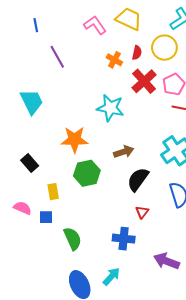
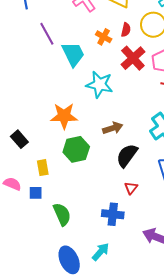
cyan trapezoid: (32, 102) -> (73, 54), moved

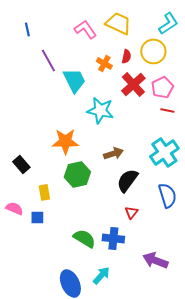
green semicircle: (62, 214) -> (84, 238), moved, turned -35

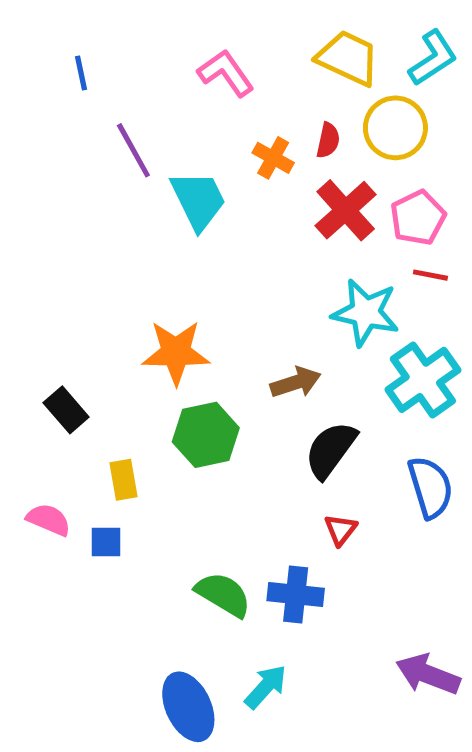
yellow trapezoid: (118, 23) -> (348, 58), moved
cyan star: (100, 110) -> (366, 313), moved
purple arrow: (155, 260) -> (428, 674), moved

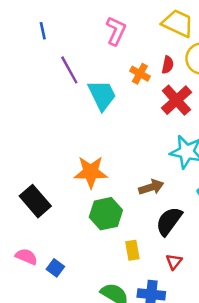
pink L-shape: (226, 73) -> (116, 31), turned 60
black rectangle: (66, 410) -> (35, 201), size x1.4
yellow rectangle: (123, 480) -> (132, 250), moved
blue square: (106, 542) -> (55, 268), turned 36

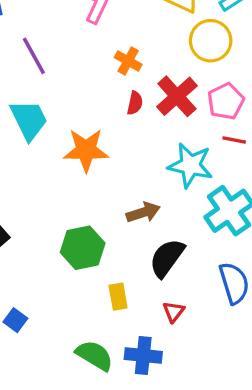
red semicircle: (168, 65) -> (135, 103), moved
cyan trapezoid: (102, 95) -> (29, 120), moved
orange star: (91, 172) -> (86, 150), moved

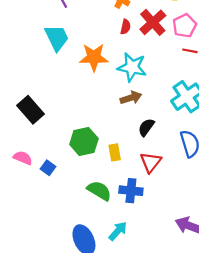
cyan star: (190, 165) -> (132, 67), moved
green hexagon: (83, 248) -> (84, 141), moved
black semicircle: (167, 258) -> (146, 127), size x0.7
red triangle: (174, 312) -> (151, 162), size x1.5

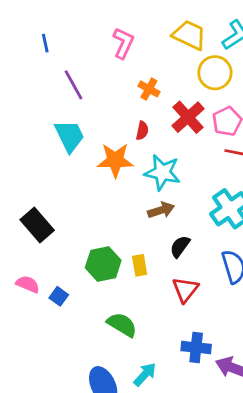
red semicircle: (125, 27) -> (142, 131), moved
yellow rectangle: (115, 152) -> (140, 265), moved
blue cross: (131, 191) -> (196, 348), moved

